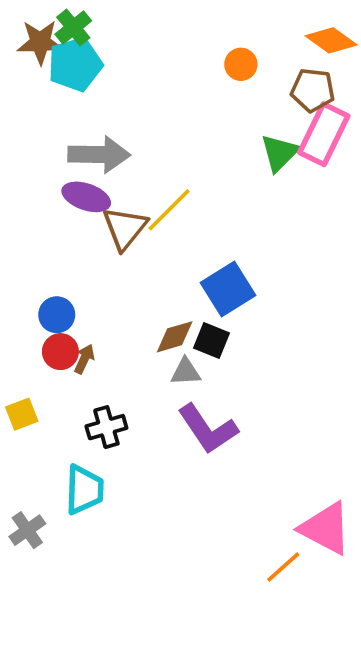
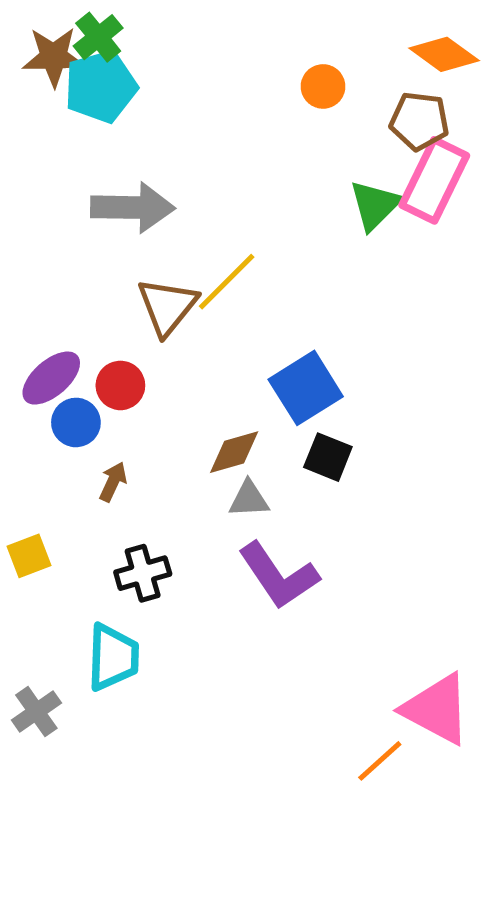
purple ellipse: (86, 197) -> (51, 378), moved, turned -60
black square: (211, 341) -> (328, 457), moved
red circle: (60, 352) -> (120, 385), moved

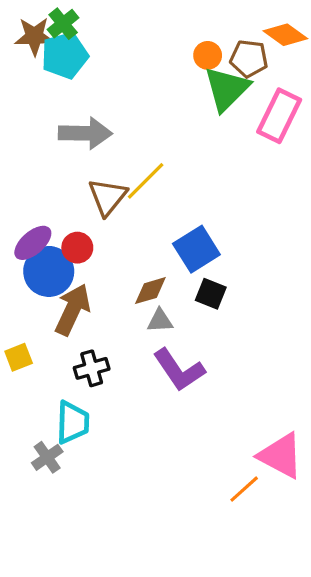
brown pentagon: (419, 121) -> (249, 59), moved
green triangle: (375, 205) -> (227, 89), moved, size x1.4
blue circle: (76, 422) -> (49, 271), size x1.6
brown arrow: (113, 482) -> (73, 310), size x2.0
gray cross: (36, 712) -> (47, 457), moved

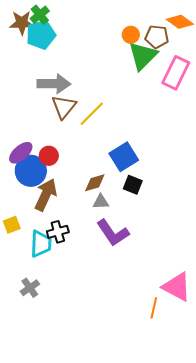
brown triangle: (108, 197) -> (64, 107), moved
cyan trapezoid: (73, 422) -> (41, 244), moved
orange line: (244, 489) -> (154, 308), turned -35

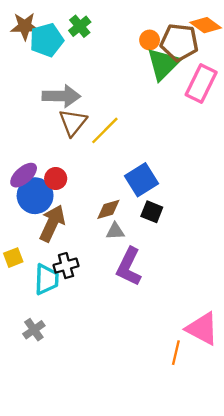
green cross: (40, 15) -> (80, 26), moved
brown pentagon: (157, 37) -> (179, 42), size x1.4
purple L-shape: (113, 233) -> (129, 267), turned 60

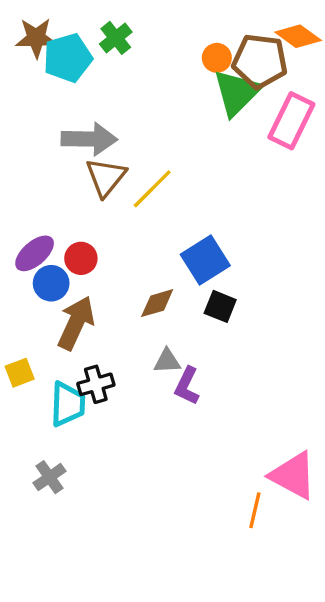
blue circle: (35, 196) -> (51, 283), size x0.7
gray triangle: (115, 231) -> (167, 361), moved
purple L-shape: (129, 267) -> (187, 386), size x0.7

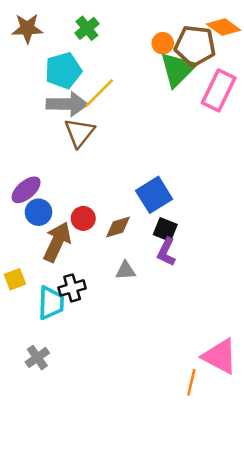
cyan pentagon: (68, 58) -> (63, 71), moved
yellow line: (152, 189) -> (99, 93), moved
red circle: (81, 258) -> (83, 218), moved
purple L-shape: (187, 386) -> (166, 252), moved

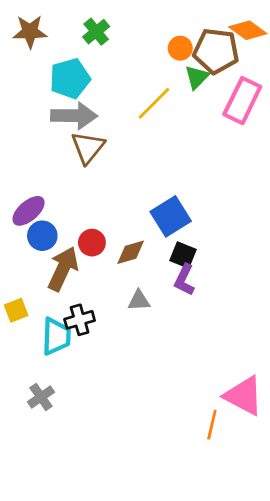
green triangle: (178, 69) -> (197, 77), size x0.6
yellow line: (99, 93) -> (154, 103), moved

